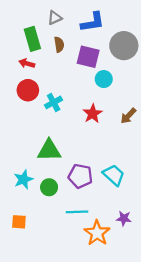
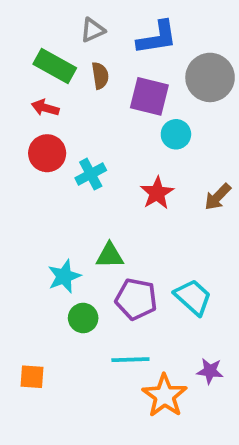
green rectangle: (32, 39) -> (55, 66), turned -45
green triangle: (49, 150) -> (110, 255), moved, size x0.7
cyan star: (23, 179) -> (64, 276), moved

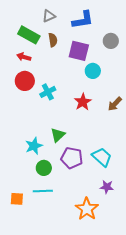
gray circle: (210, 77) -> (111, 41), size x0.6
green triangle: (110, 255) -> (58, 135), turned -42
cyan line: (130, 360) -> (43, 191), moved
purple star: (210, 371) -> (107, 187), moved

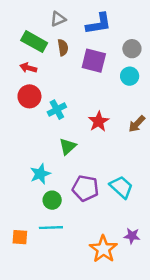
cyan circle: (93, 71) -> (130, 76), moved
green triangle: (58, 135) -> (68, 146), moved
purple star: (107, 187) -> (132, 236), moved

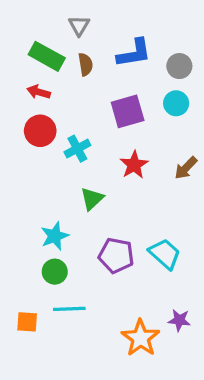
gray triangle: (58, 19) -> (79, 26), turned -35
blue L-shape: (99, 24) -> (134, 53), moved
purple square: (94, 61) -> (128, 111), moved, turned -30
green circle: (52, 200) -> (55, 272), moved

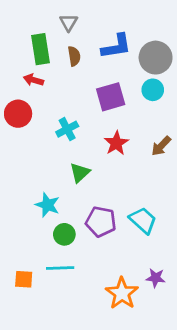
green rectangle: (47, 56) -> (40, 49), turned 52
gray circle: (179, 66) -> (156, 58), size x1.5
red circle: (40, 131) -> (18, 114), moved
cyan star: (55, 236) -> (48, 205), turned -30
green circle: (55, 272) -> (64, 234), moved

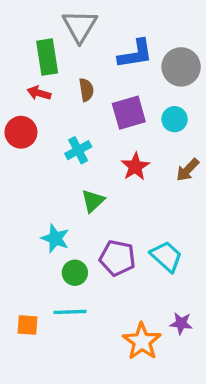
gray triangle: (69, 22) -> (80, 26), size x1.6
brown semicircle: (74, 56) -> (86, 90), moved
cyan circle: (153, 90) -> (175, 119), moved

